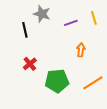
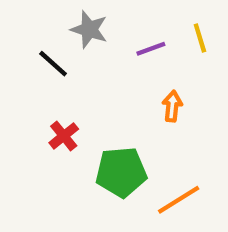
black line: (25, 30) -> (53, 64), turned -35
orange line: (93, 83) -> (179, 200), moved

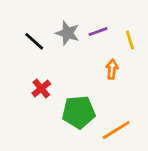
gray star: (89, 30) -> (68, 33), moved
yellow line: (200, 38) -> (130, 40), moved

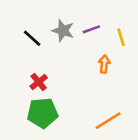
green pentagon: (79, 112) -> (42, 113), moved

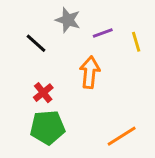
gray star: (63, 31) -> (68, 20), moved
orange arrow: (104, 64) -> (90, 72), moved, size x1.5

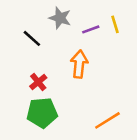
yellow line: (136, 42) -> (115, 24), moved

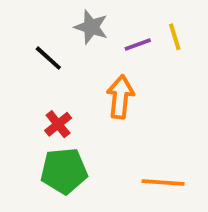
orange line: (107, 120) -> (163, 183), turned 36

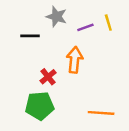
black line: (48, 58) -> (30, 36), turned -42
red cross: (58, 124) -> (48, 77), moved

